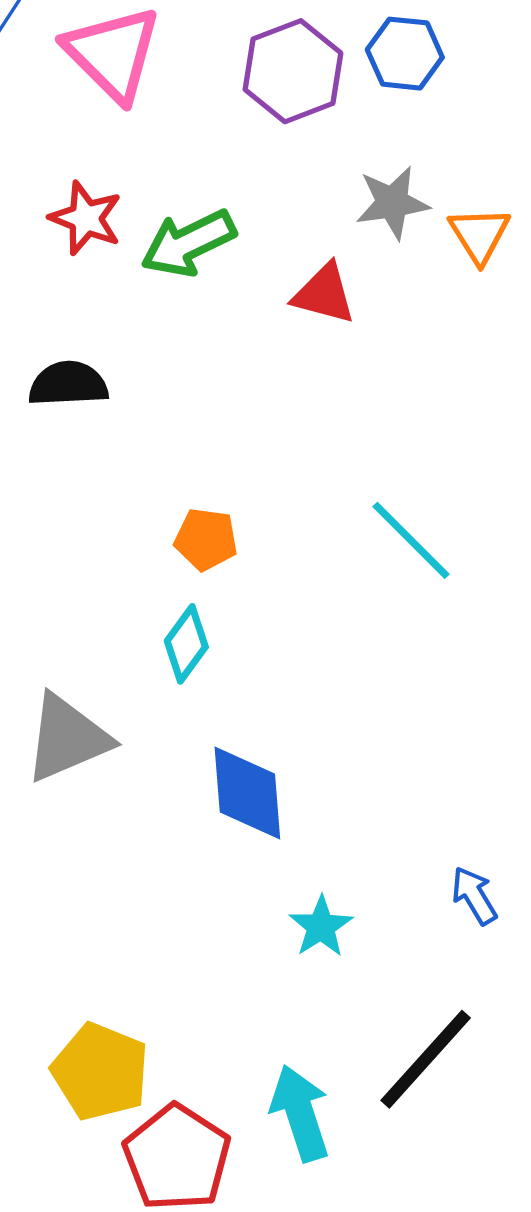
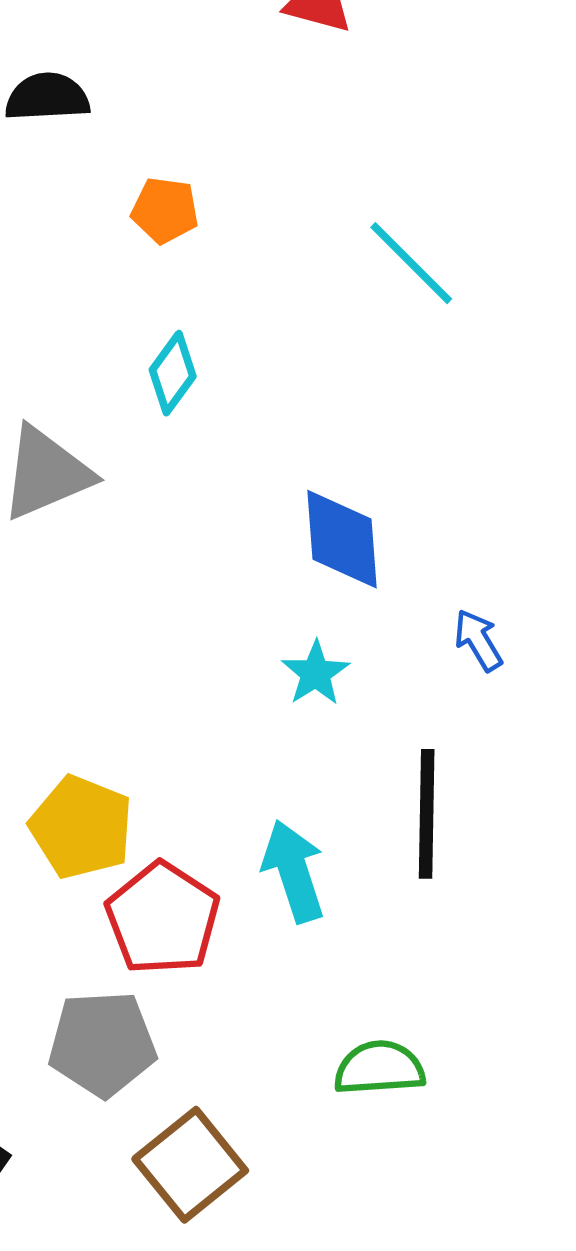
orange pentagon: (206, 539) -> (165, 210), moved
blue diamond: (247, 793) -> (342, 539), moved
black line: (426, 1059) -> (427, 814), turned -41

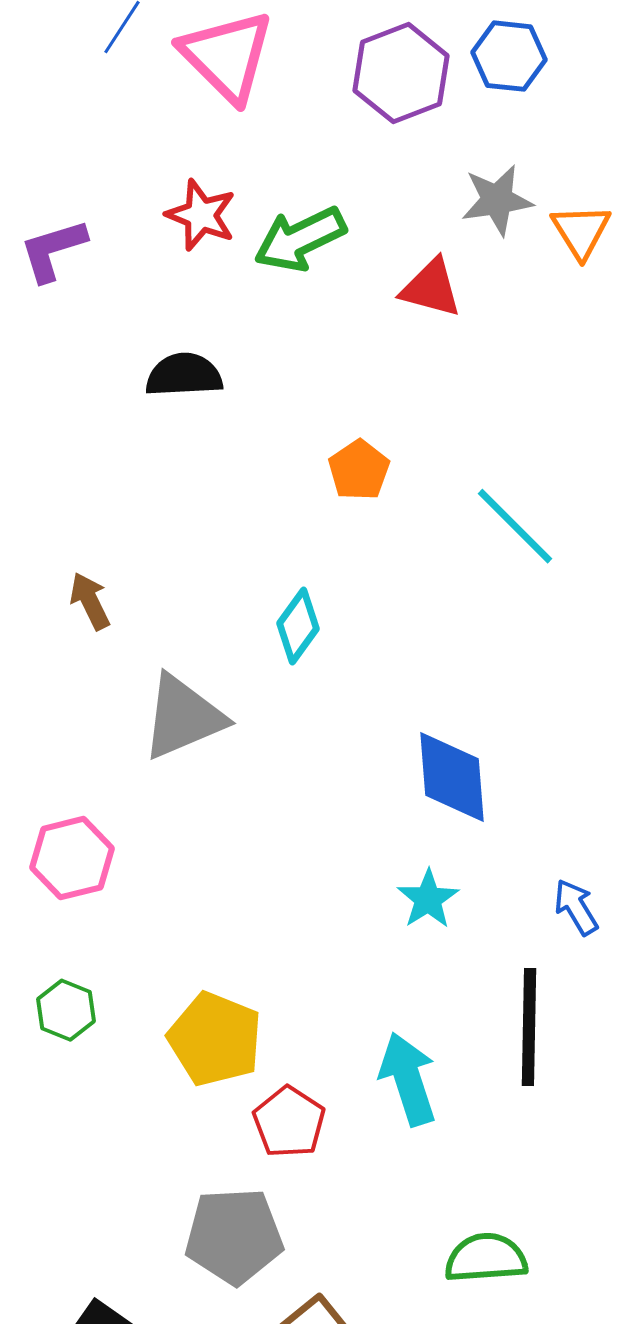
orange pentagon: (165, 210) -> (359, 470), moved, turned 30
blue arrow: (478, 640) -> (576, 907), moved
red pentagon: (163, 918) -> (289, 1122), size x0.7

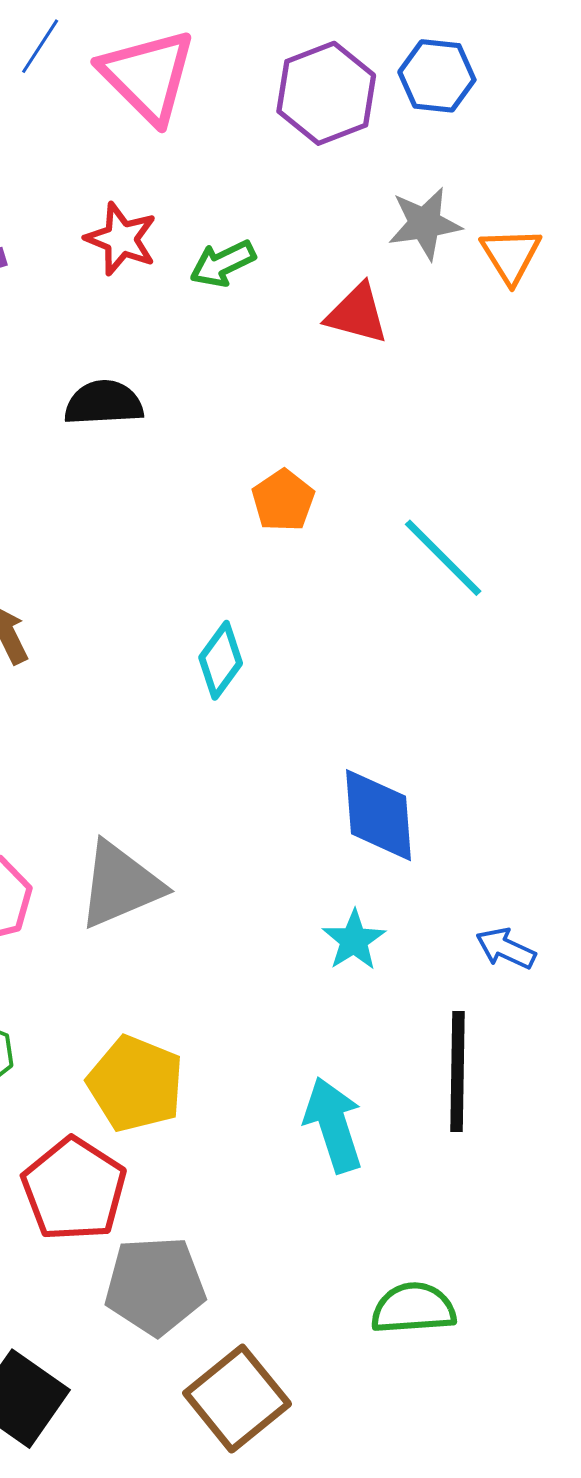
green arrow: (300, 239) -> (223, 264), size x0.7
gray triangle: (183, 717) -> (120, 885), moved
blue arrow: (576, 907) -> (506, 948), turned -34
red pentagon: (289, 1122) -> (74, 1189), moved, size x1.4

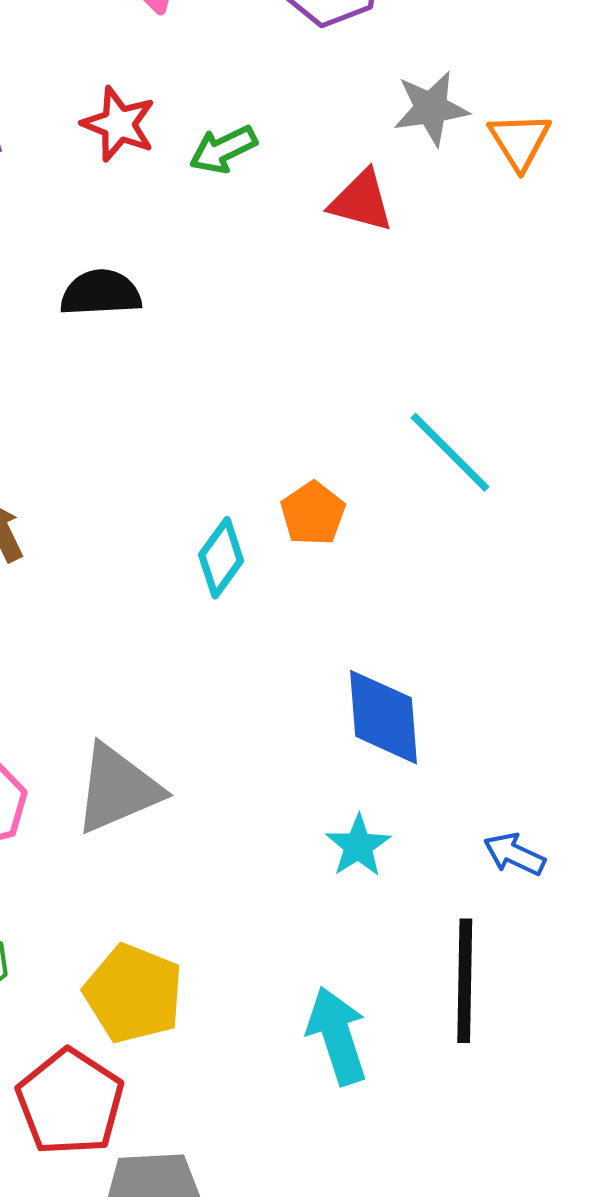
orange pentagon: (283, 500) -> (313, 513), moved

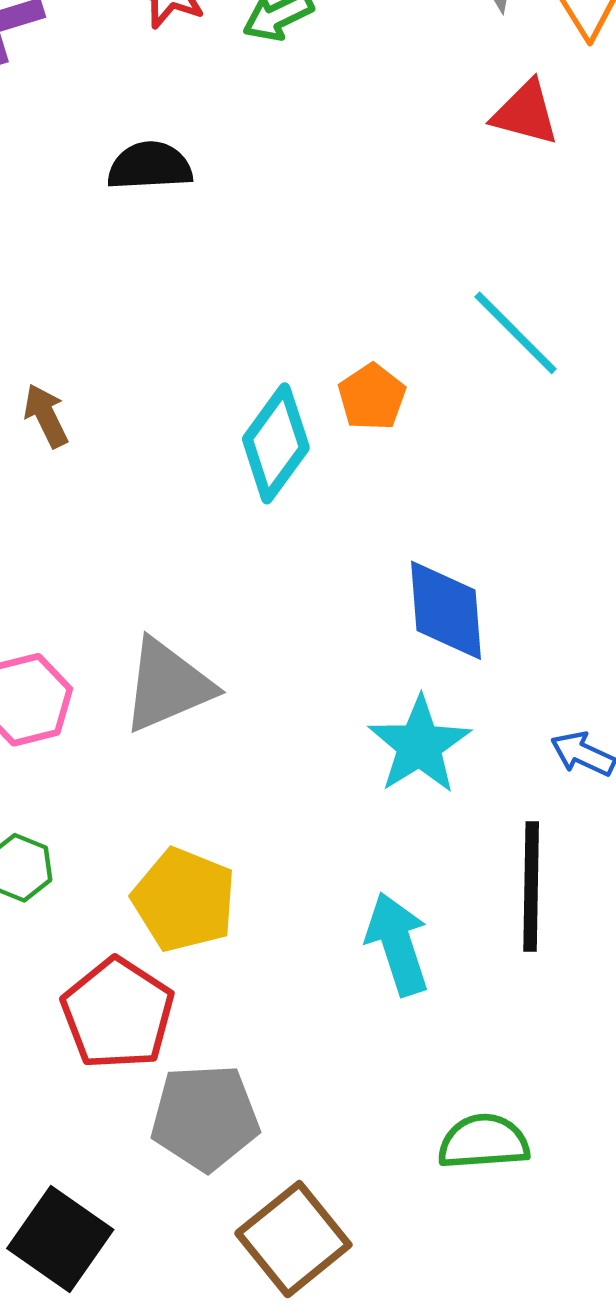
red triangle: (361, 201) -> (526, 113), moved
cyan diamond: (221, 558) -> (276, 443), size x1.4
cyan star: (358, 846) -> (419, 745), size x1.5

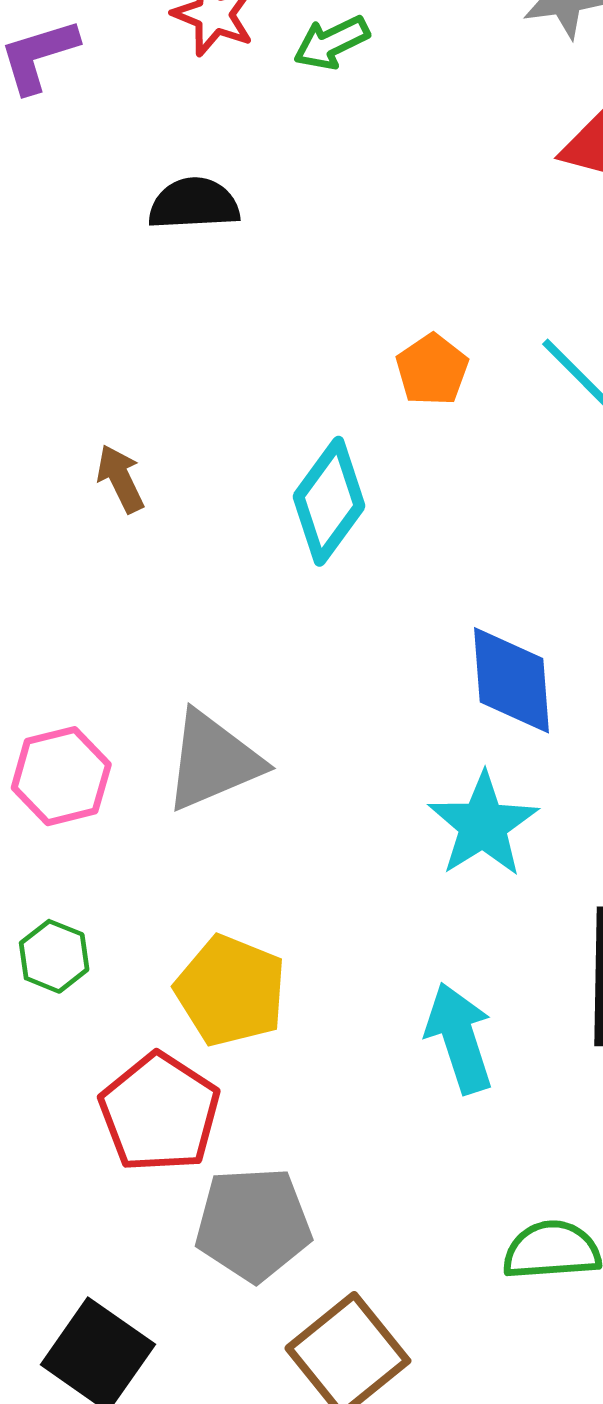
orange pentagon: (372, 397) -> (432, 370), moved
brown arrow: (46, 416) -> (120, 479), moved

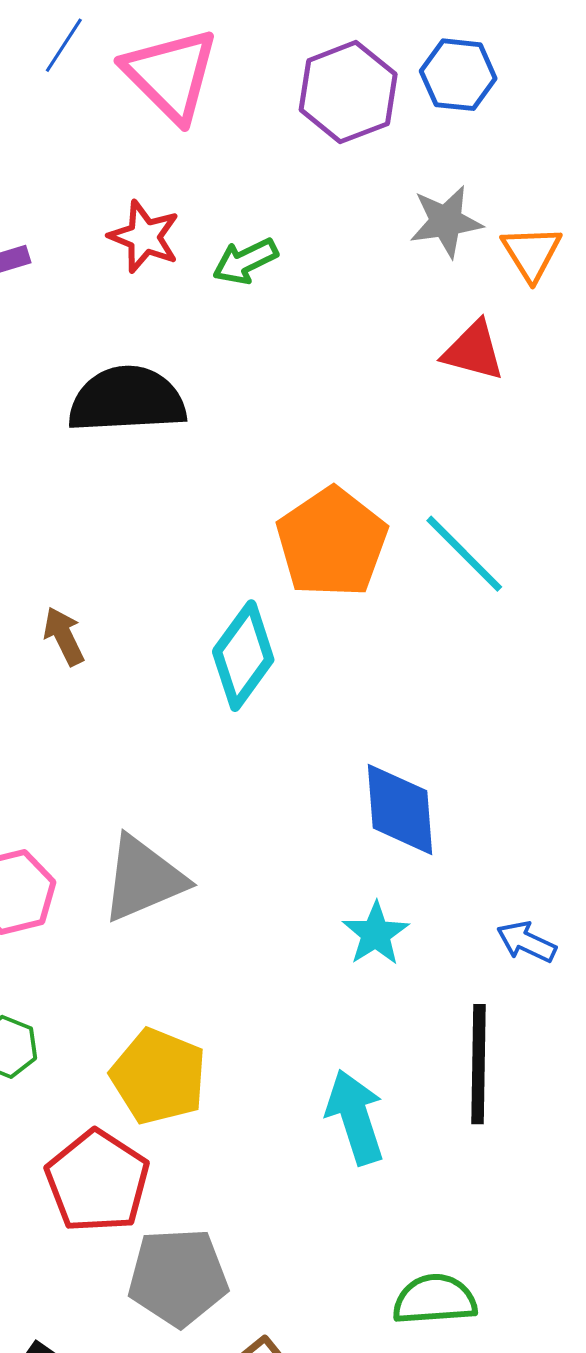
black semicircle: (194, 204) -> (127, 400), size x1.5
orange pentagon: (432, 370) -> (332, 542), size x1.8
cyan star: (483, 825) -> (376, 934), size x0.7

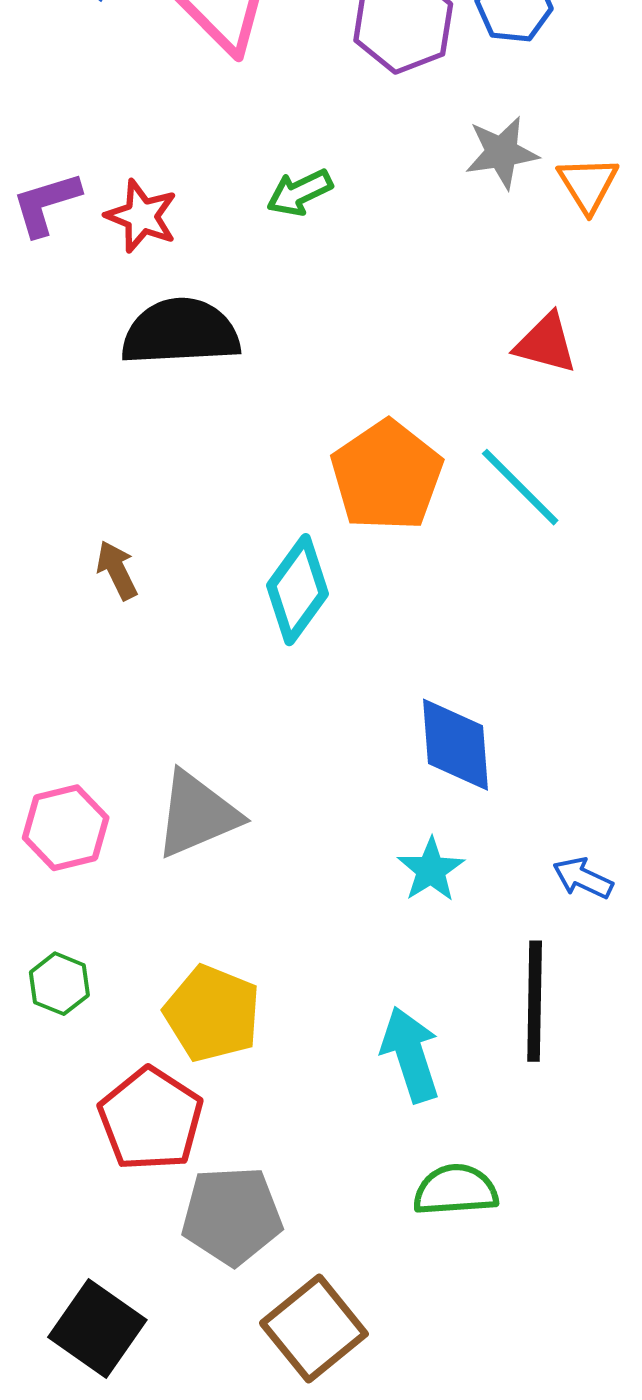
red star: (144, 237) -> (142, 216), moved
red triangle: (473, 351) -> (546, 343), moved
green semicircle: (435, 1300) -> (456, 1190), moved

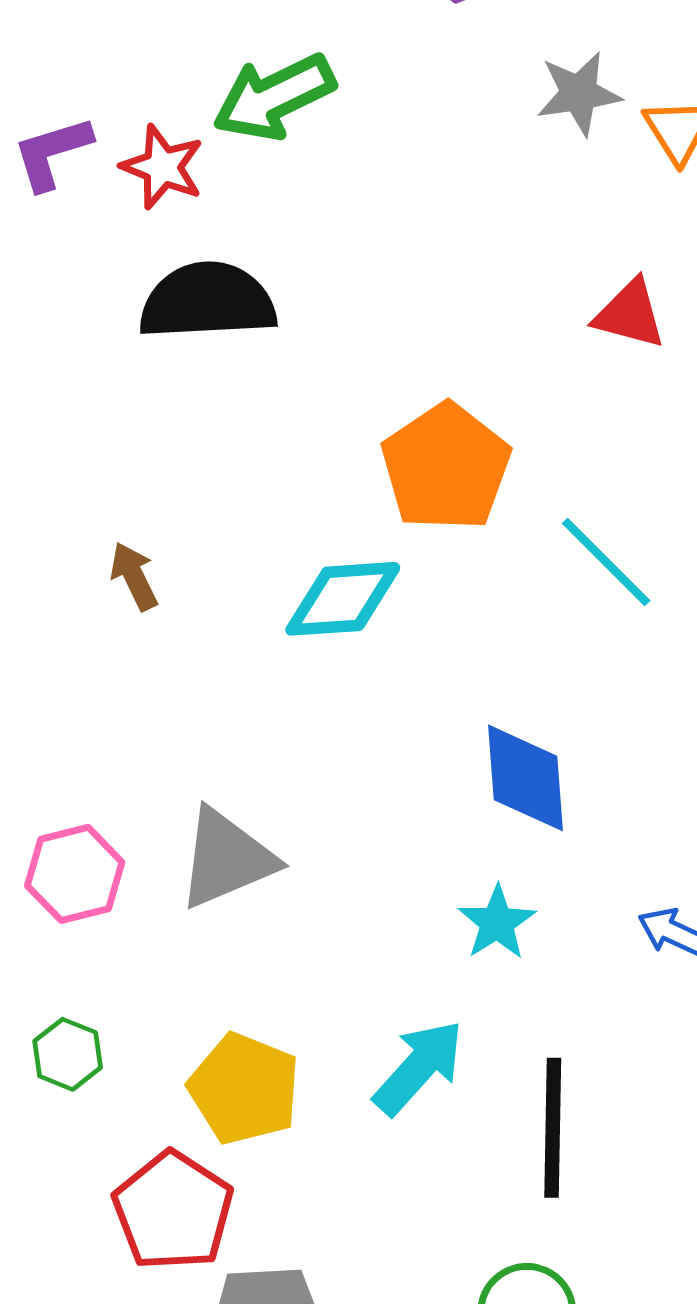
green arrow: (300, 193) -> (274, 97), moved, size x1.6
cyan line: (520, 487) -> (606, 562), moved
cyan diamond: (298, 590) -> (343, 599), turned 50
black line: (535, 1001) -> (553, 1128), moved
cyan arrow: (410, 1055) -> (419, 1067), moved, turned 60

